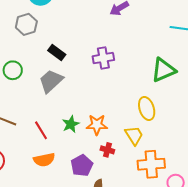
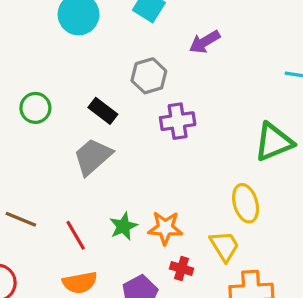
gray hexagon: (26, 24) -> (149, 76), moved
green circle: (13, 70) -> (35, 108), moved

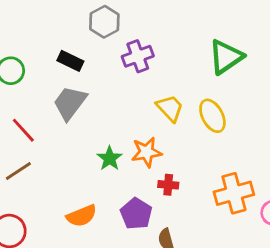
brown line: (21, 219) -> (18, 171), turned -44
red line: (76, 235) -> (23, 130), moved
yellow trapezoid: (224, 246) -> (170, 108), moved

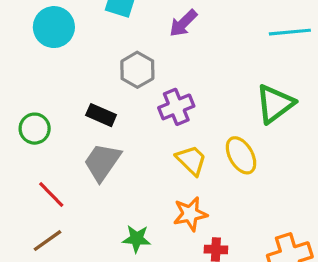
yellow trapezoid: (170, 108) -> (191, 160), moved
yellow ellipse: (212, 116) -> (241, 155), moved
green star: (110, 158) -> (137, 239), moved, turned -30

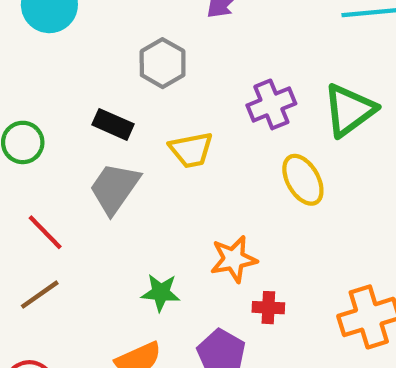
purple cross: (176, 107) -> (271, 104), moved
yellow trapezoid: (191, 160) -> (191, 150), moved, turned 124

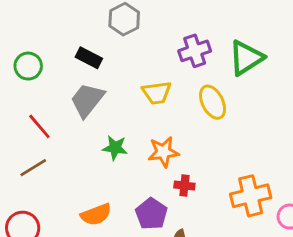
yellow trapezoid: (191, 150) -> (157, 93), moved
green star: (161, 293) -> (115, 148), moved

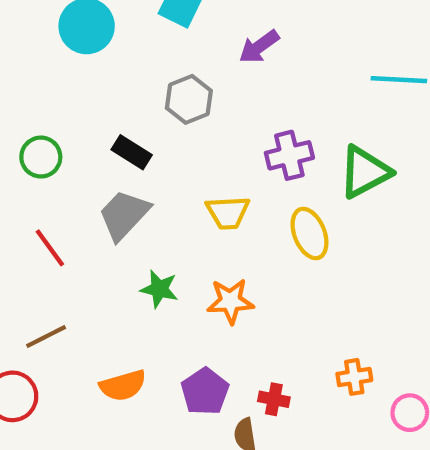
brown line: (33, 168) -> (46, 337), moved
red cross: (184, 186) -> (274, 399), moved
orange cross: (251, 196) -> (354, 377), size x0.6

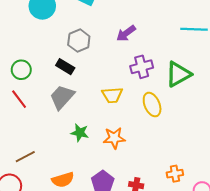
purple arrow: (259, 47) -> (126, 33), moved
gray hexagon: (189, 99) -> (79, 41), moved
red line: (50, 248) -> (19, 99), moved

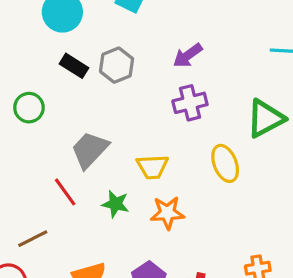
black rectangle: (65, 67) -> (74, 66), moved
purple cross: (142, 67) -> (190, 103), moved
yellow trapezoid: (112, 95) -> (152, 167), moved
red line: (19, 99) -> (65, 192), moved

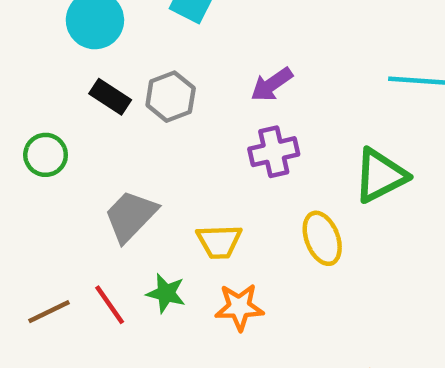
red line: (65, 192) -> (110, 305), moved
brown line: (33, 239) -> (49, 312), moved

